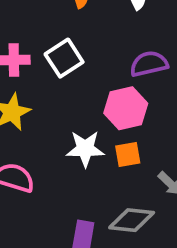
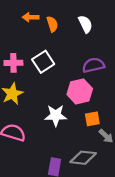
orange square: (128, 155) -> (92, 119), moved

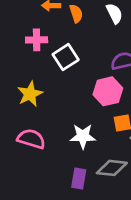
pink cross: (13, 63) -> (37, 40), moved
white star: (56, 115) -> (83, 136), moved

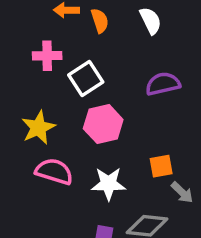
pink hexagon: (108, 91) -> (103, 124), moved
pink semicircle: (31, 139) -> (54, 171), moved

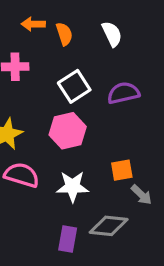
white square: (86, 79) -> (74, 86), moved

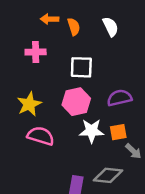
white square: (74, 86) -> (81, 67), turned 35
purple semicircle: (123, 93) -> (119, 98), moved
white star: (73, 186) -> (91, 131), moved

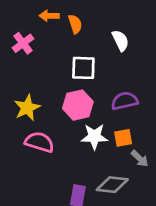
white semicircle: (111, 27) -> (120, 40), moved
pink cross: (36, 52) -> (23, 43), moved, turned -36

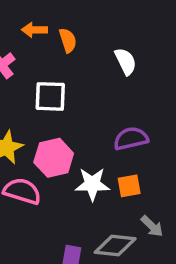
white square: (83, 68) -> (50, 96), moved
pink hexagon: (78, 105) -> (54, 158), moved
gray arrow: (140, 159) -> (152, 226), moved

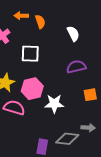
purple semicircle: (131, 139) -> (76, 67), moved
orange square: (129, 186) -> (90, 95), moved
gray arrow: (152, 226) -> (88, 128), turned -40

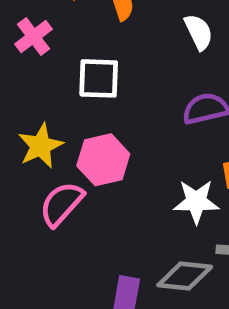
white star: (54, 104) -> (196, 202), moved
pink semicircle: (14, 108) -> (61, 204), turned -65

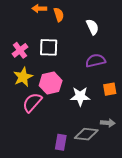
pink cross: (34, 37) -> (20, 50), moved
white star: (196, 202) -> (80, 96), moved

